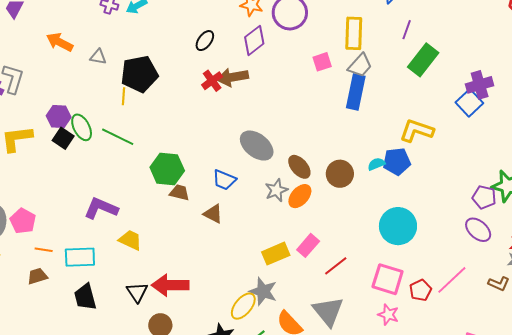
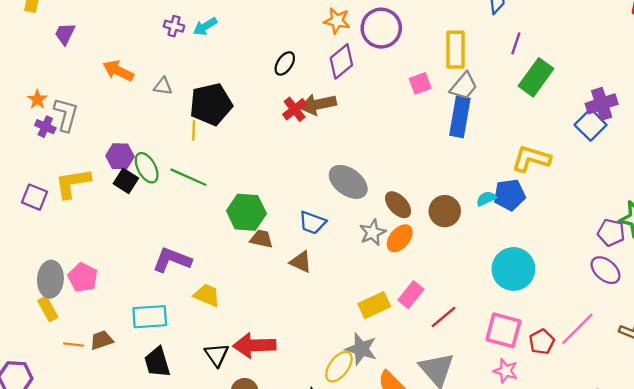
orange line: (44, 250) -> (74, 345), moved

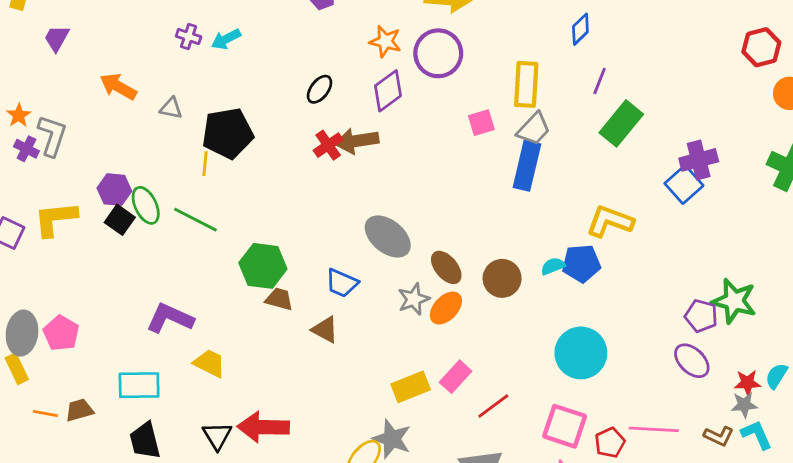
pink line: (577, 329) -> (654, 429), turned 45

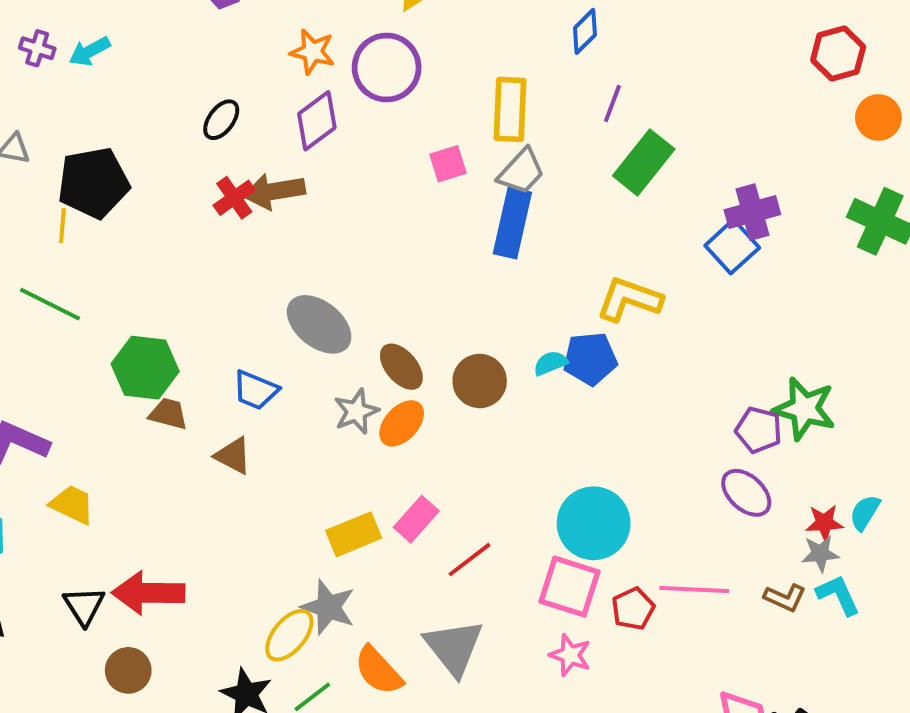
cyan circle: (581, 353) -> (594, 523), moved

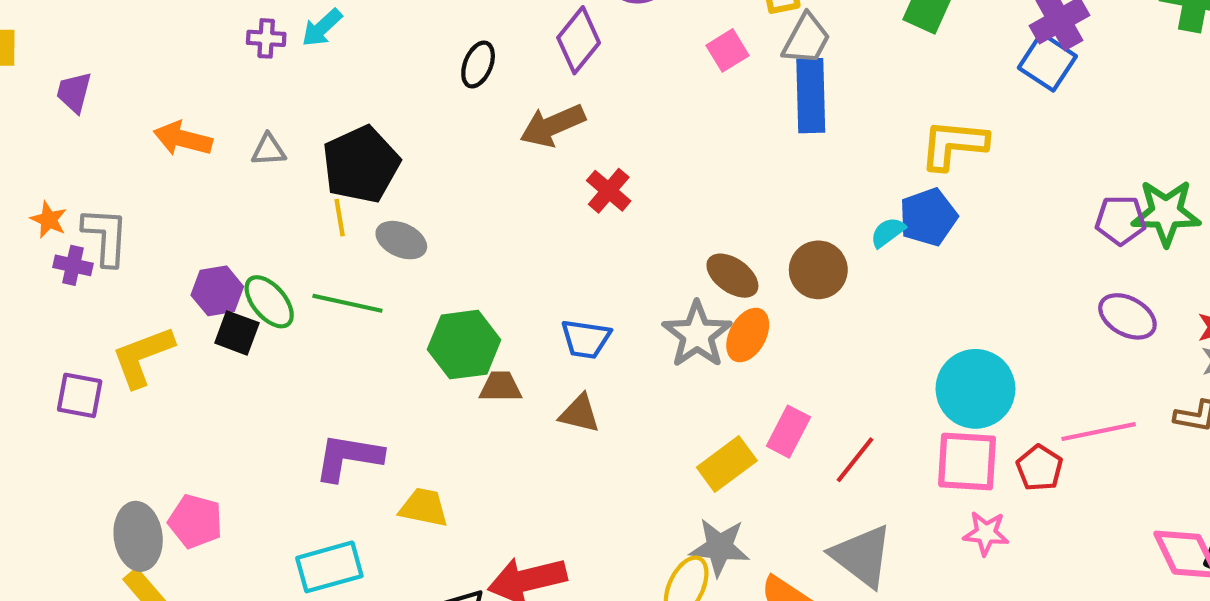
red cross: (234, 198) -> (609, 191), moved
gray ellipse: (319, 324) -> (401, 240), moved, size x0.7
gray star: (356, 411) -> (697, 335), size x1.4
purple pentagon: (759, 430) -> (1121, 220), moved

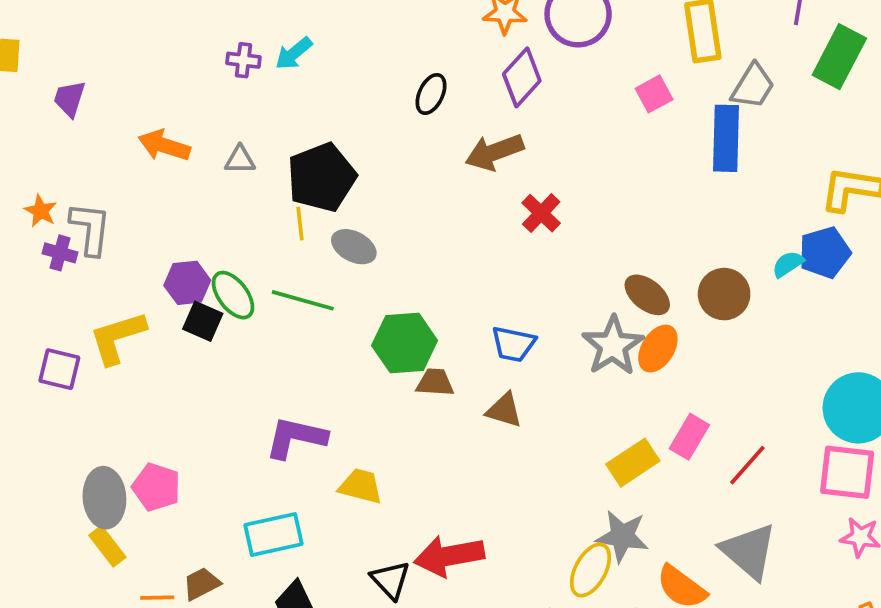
gray trapezoid: (806, 39) -> (753, 86), moved

